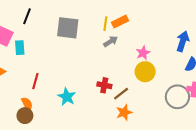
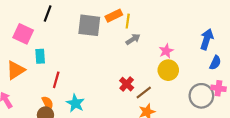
orange rectangle: (120, 22) -> (114, 16), moved
cyan rectangle: (20, 48) -> (40, 56), moved
red cross: (104, 85) -> (127, 84), turned 32
cyan star: (67, 97) -> (75, 103), moved

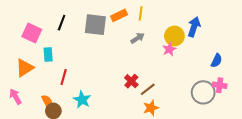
black line: (48, 14) -> (62, 23), moved
yellow line: (128, 21) -> (141, 13), moved
blue arrow: (207, 39) -> (194, 27), moved
yellow circle: (168, 70) -> (174, 36), moved
orange semicircle: (48, 103) -> (47, 102), moved

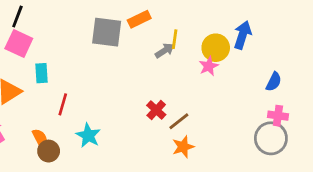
yellow line: (141, 13) -> (175, 39), moved
black line: (62, 23) -> (17, 17), moved
gray circle: (203, 92) -> (271, 138), moved

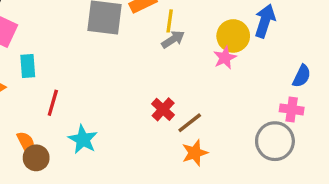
yellow line: (175, 39) -> (170, 21), moved
pink cross: (278, 116) -> (292, 109), moved
gray circle: (271, 138) -> (275, 141), moved

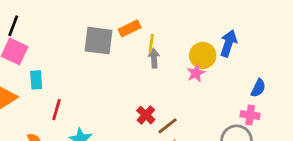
gray arrow: (173, 39) -> (154, 58), turned -60

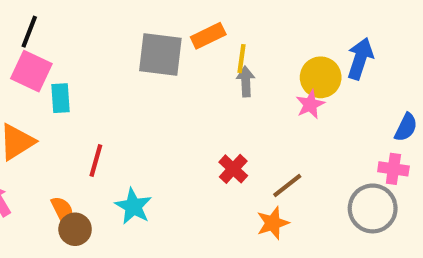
cyan rectangle: (36, 80) -> (60, 98), moved
brown line: (168, 126) -> (287, 186), moved

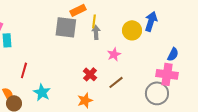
gray square: (160, 54) -> (66, 27), moved
pink star: (310, 104) -> (114, 54), moved
pink cross: (393, 169) -> (167, 74), size x1.5
orange star: (273, 223) -> (85, 100), moved

